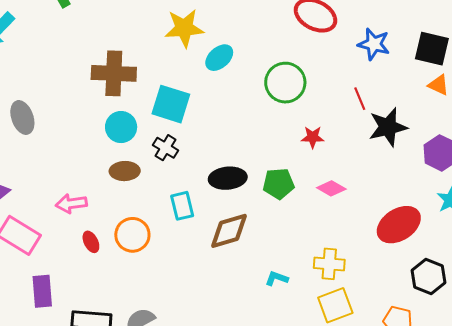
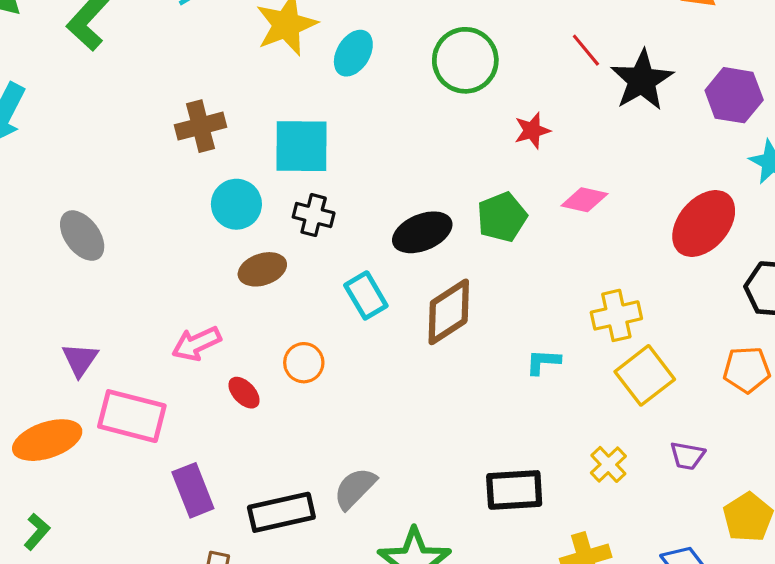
brown cross: (114, 73) -> (200, 126), size x0.7
orange circle: (132, 235) -> (304, 363), size x0.7

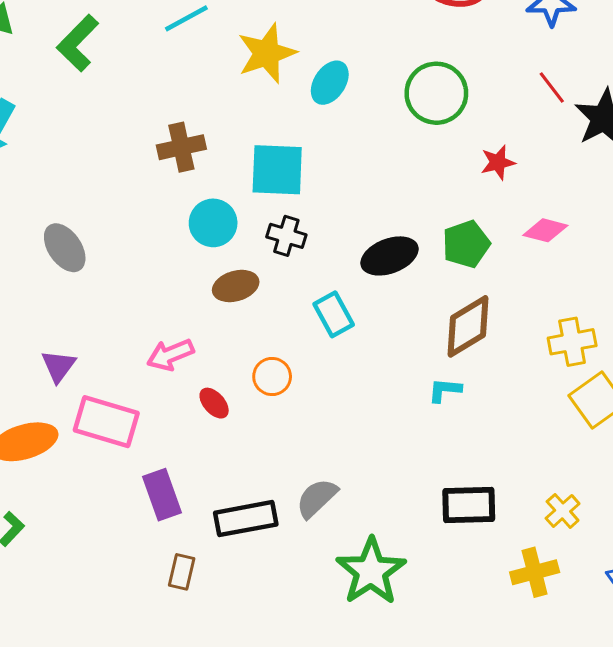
brown diamond: (449, 312) -> (468, 326), moved
cyan L-shape: (543, 362) -> (445, 390), moved
yellow cross: (608, 464) -> (563, 511), moved

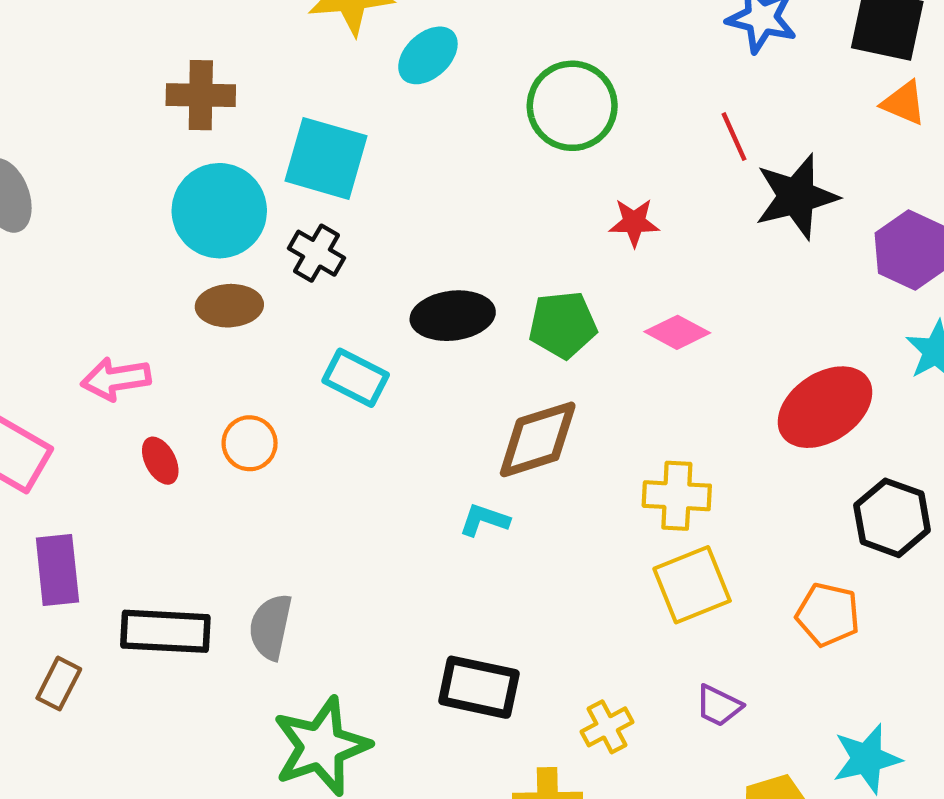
cyan circle: (213, 223) -> (219, 211), size x1.4
cyan rectangle: (334, 314) -> (356, 378), turned -48
gray semicircle: (317, 498) -> (271, 627), turned -48

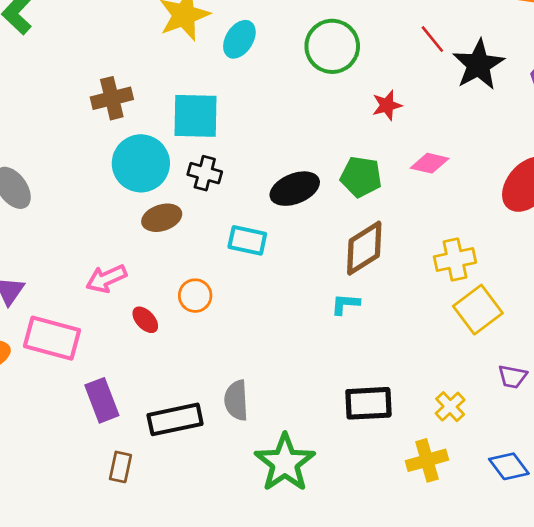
green pentagon: (563, 325) -> (361, 177), turned 30

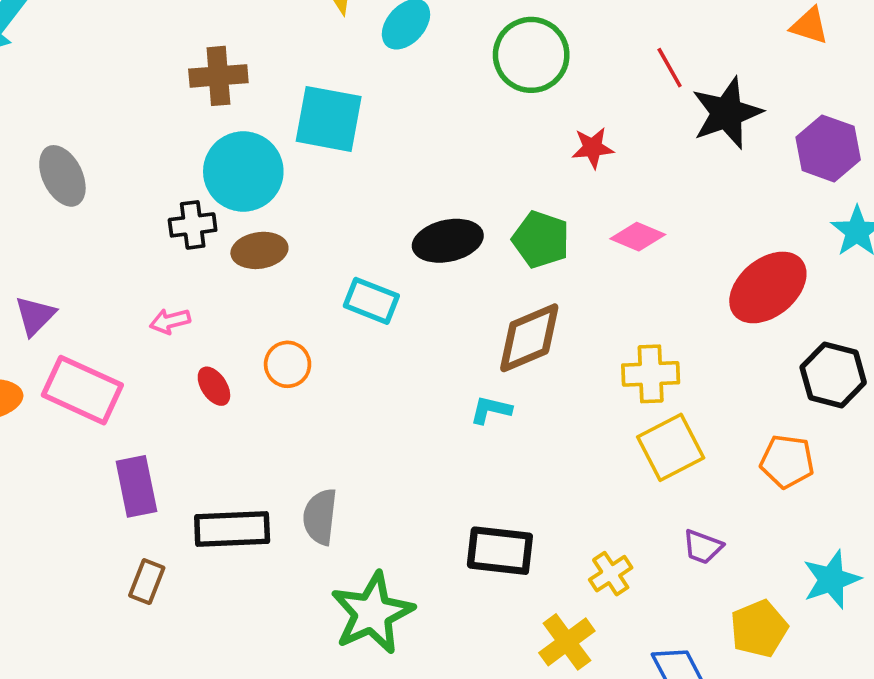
black cross: (205, 173) -> (193, 225), moved, turned -32
pink arrow: (106, 279) -> (170, 321), size x0.7
yellow cross: (427, 460) -> (567, 642), turned -30

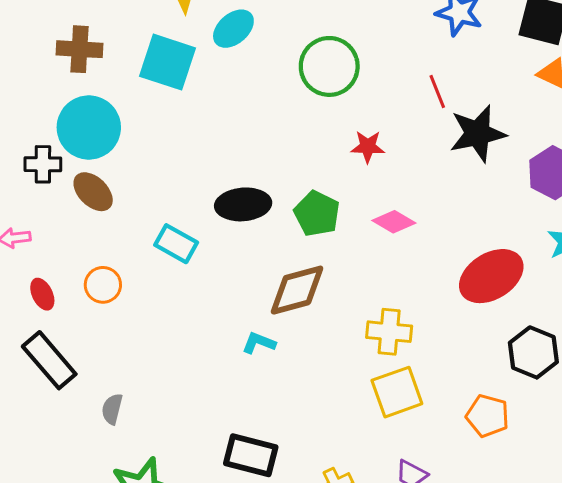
cyan square: (329, 119) -> (167, 62), moved
brown ellipse: (259, 250) -> (93, 192), turned 45
gray semicircle: (320, 517) -> (112, 409), size x0.7
black rectangle: (232, 529) -> (49, 360), moved, turned 44

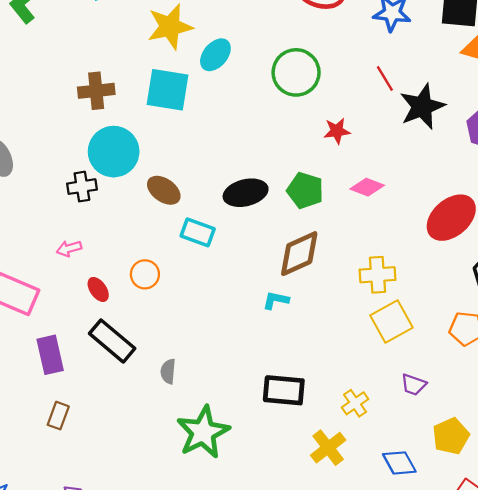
brown ellipse: (93, 192) -> (164, 190), moved

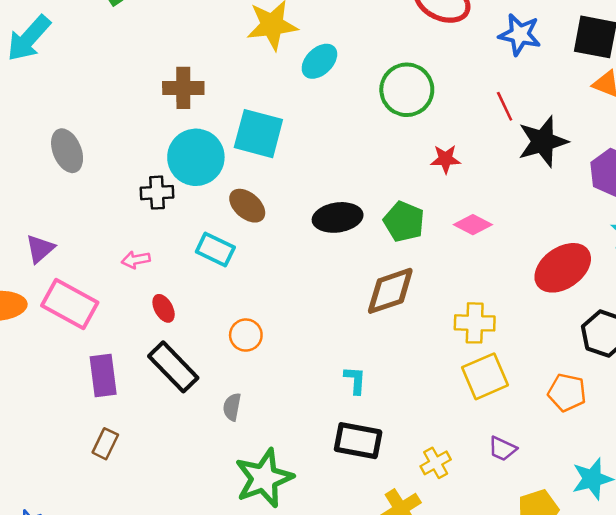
cyan square: (167, 90) -> (258, 134), moved
cyan rectangle: (198, 232) -> (215, 250), moved
orange circle: (145, 274) -> (246, 335), moved
cyan L-shape: (276, 300) -> (355, 380), moved, turned 76

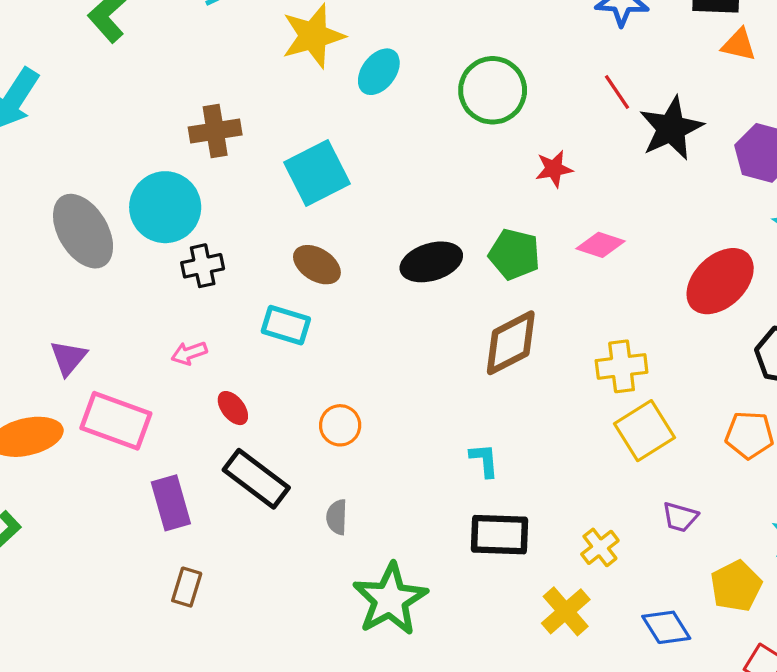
cyan square: (258, 134) -> (317, 173), turned -33
gray ellipse: (67, 151) -> (83, 231), size x1.4
cyan circle: (196, 157) -> (165, 207), moved

